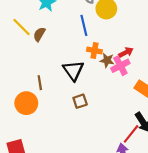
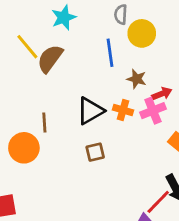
brown semicircle: (39, 34) -> (50, 59), size x1.5
orange cross: (94, 50) -> (123, 110), moved
brown star: (107, 60) -> (137, 79), moved
black triangle: (73, 70) -> (90, 111), turned 30

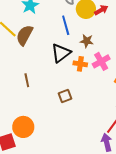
red arrow: (162, 94) -> (101, 10), moved
black triangle: (90, 111) -> (61, 53), moved
orange circle: (24, 148) -> (23, 127), moved

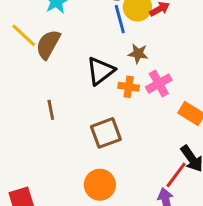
blue line: (66, 25) -> (120, 19), moved
brown square: (65, 96) -> (106, 133), size x1.5
orange circle: (23, 127) -> (100, 185), moved

